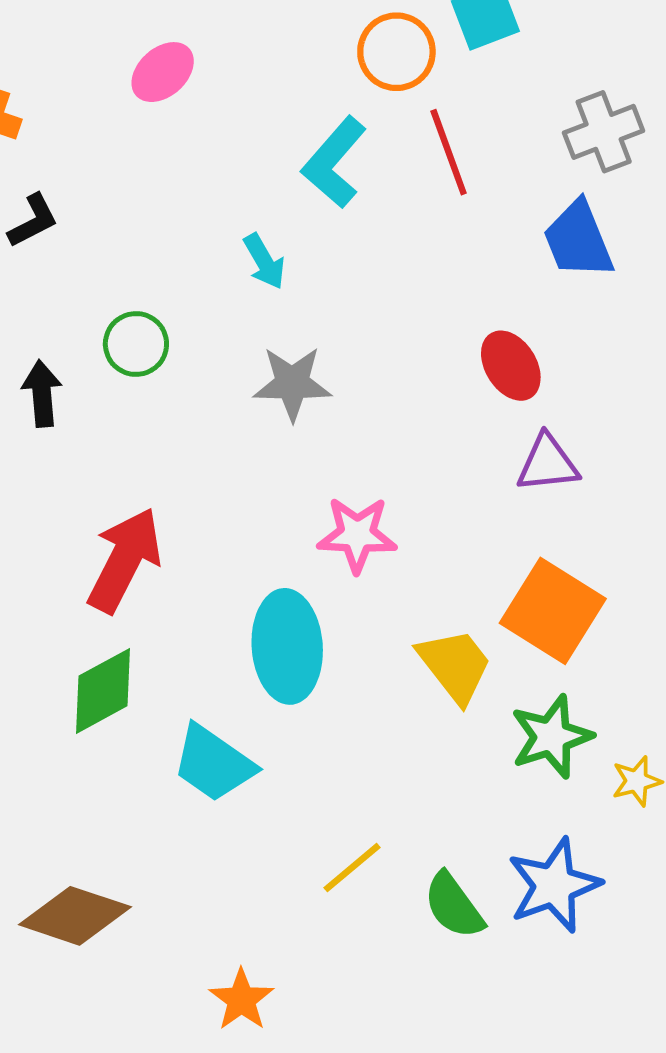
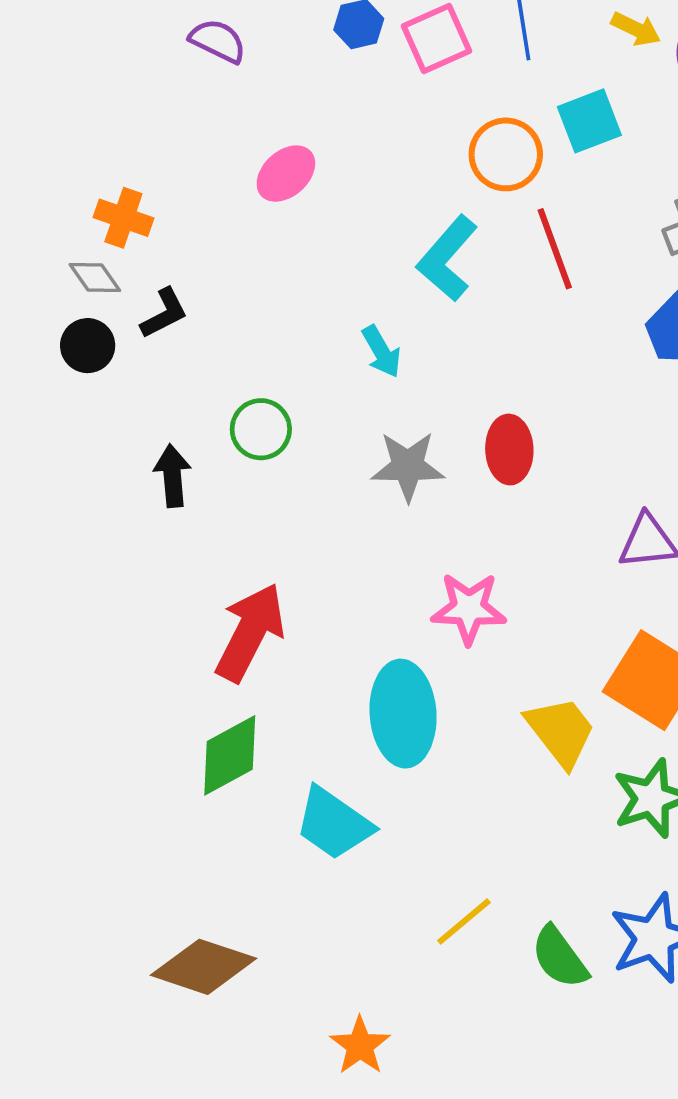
red ellipse: (511, 366) -> (509, 450), moved, turned 30

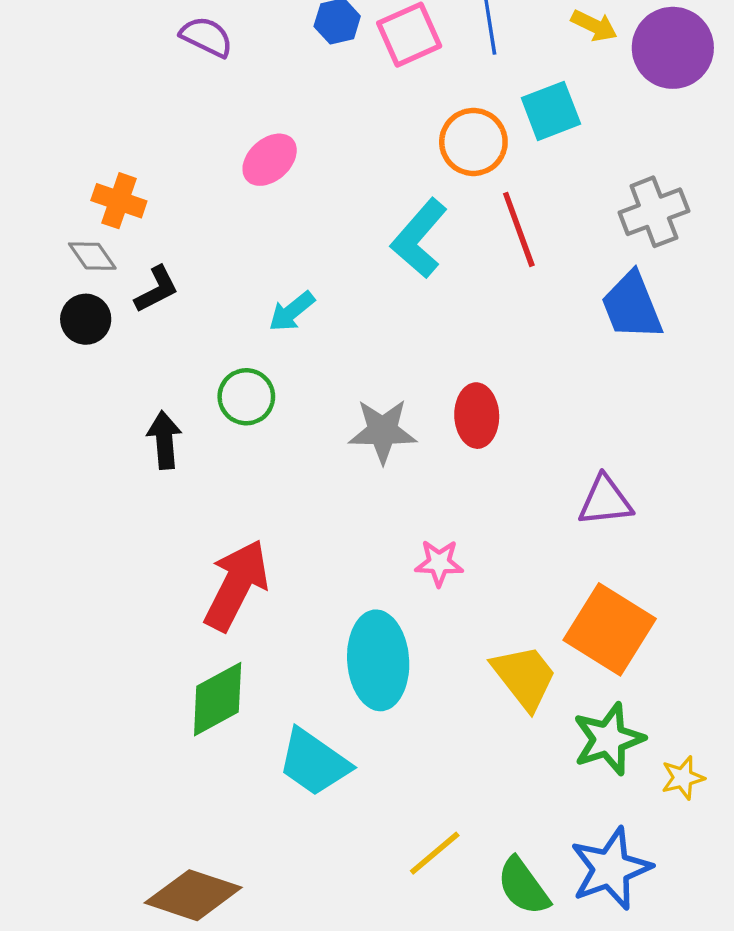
cyan arrow: (382, 352) -> (292, 311), moved, turned 81
pink star: (469, 608) -> (439, 563), size x0.7

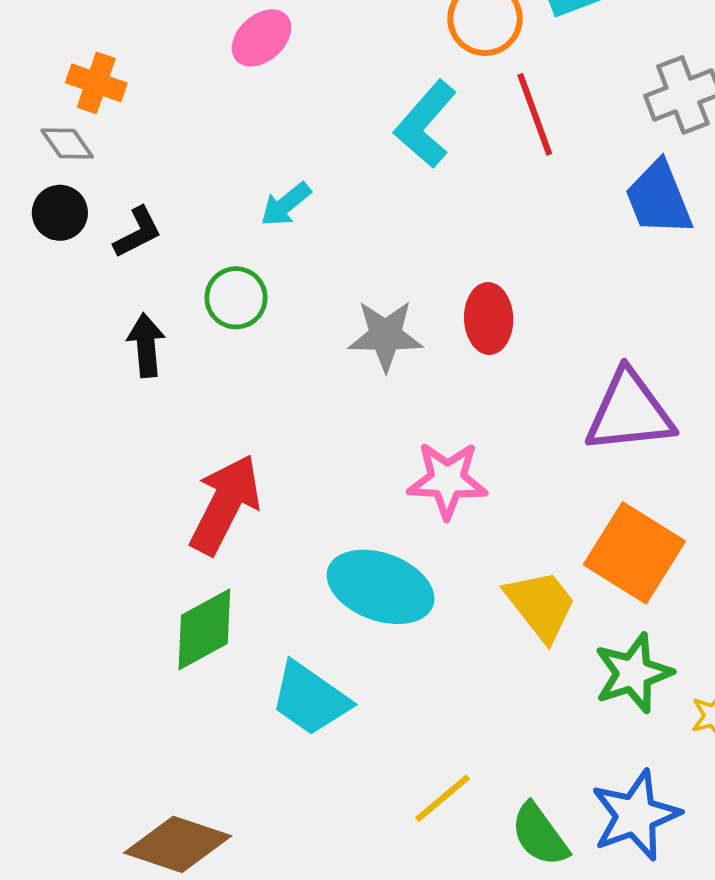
black L-shape: (157, 289) -> (138, 232), moved
purple triangle: (605, 501) -> (630, 412), size x1.5
pink star: (439, 563) -> (447, 480), size x1.5
cyan ellipse: (378, 660) -> (381, 587), turned -66

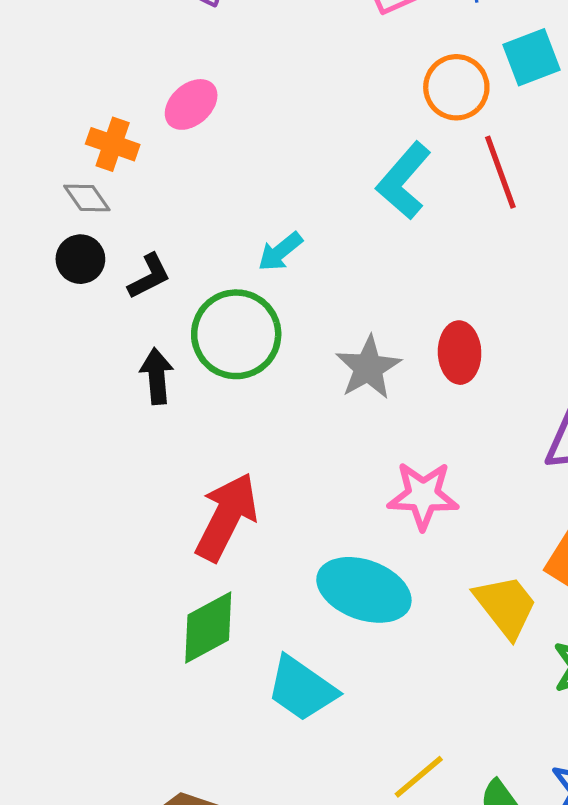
pink ellipse: (261, 38) -> (191, 104), moved
green circle: (236, 298) -> (236, 334), size x1.6
gray star: (385, 335) -> (368, 368), turned -30

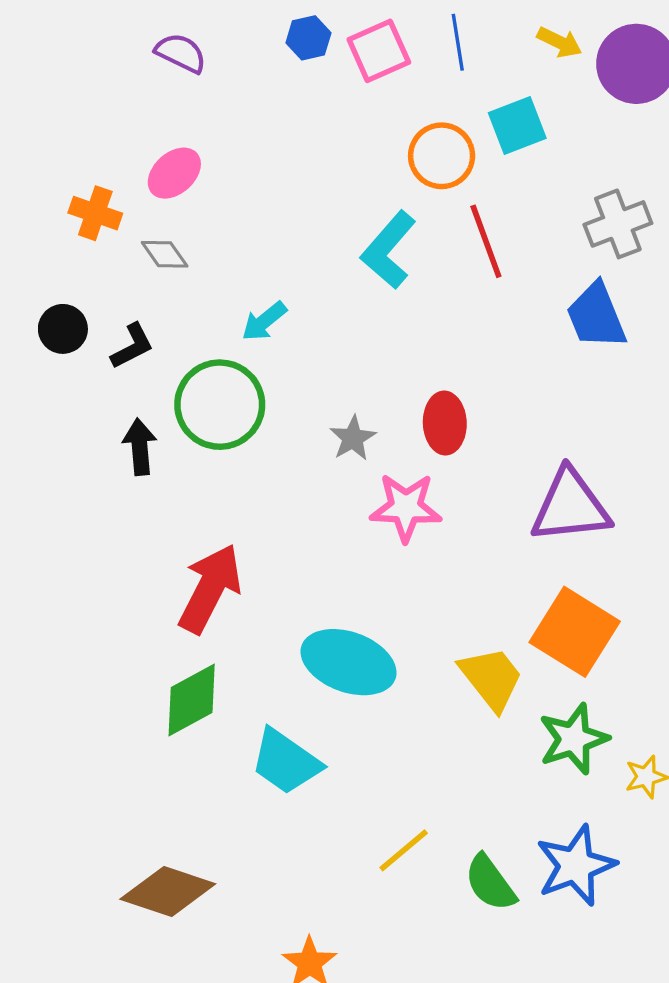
gray diamond: (87, 198) -> (165, 254), moved
gray star: (368, 368) -> (353, 438), size x0.7
pink star: (423, 495) -> (406, 507), moved

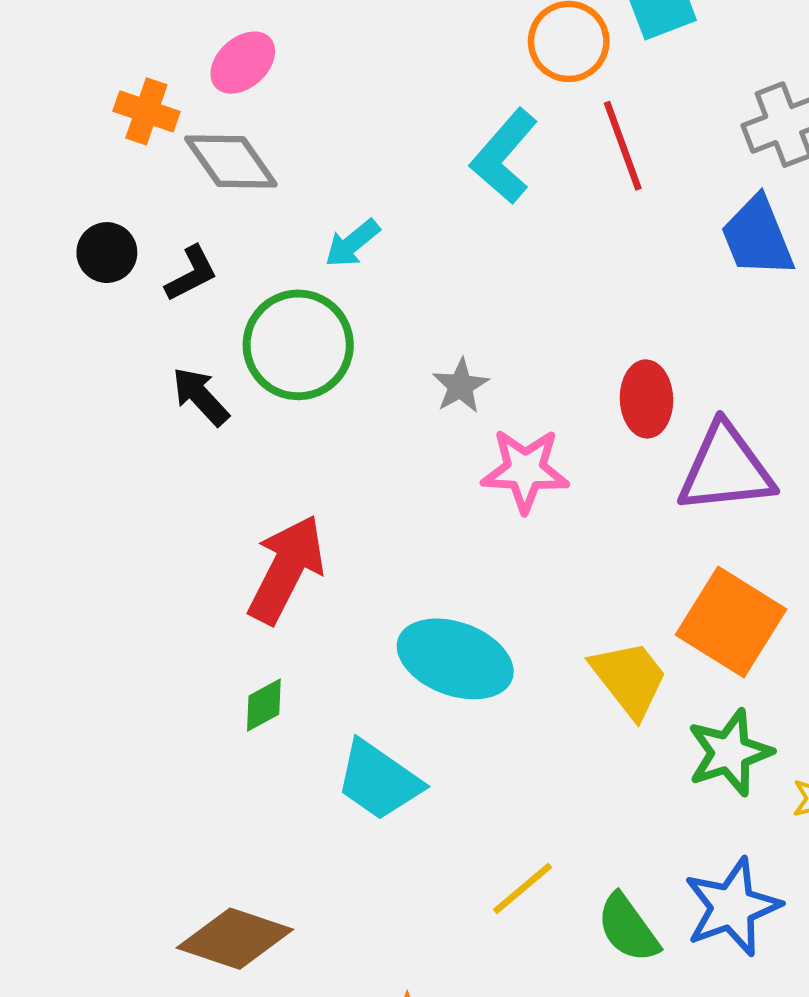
gray diamond: (165, 254) -> (231, 161), size x1.6
red ellipse: (445, 423) -> (647, 399), moved
black arrow: (140, 447) -> (201, 396), turned -38
green diamond: (192, 700) -> (264, 705), size x0.6

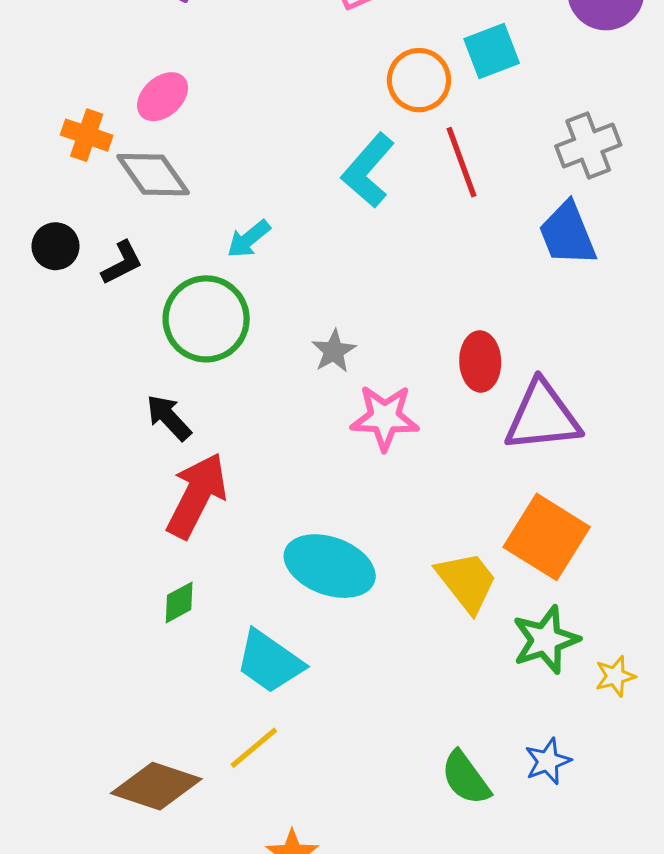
black arrow: (201, 396) -> (169, 418), moved
yellow line: (522, 888) -> (254, 748), moved
blue star: (732, 907) -> (548, 761), size x0.6

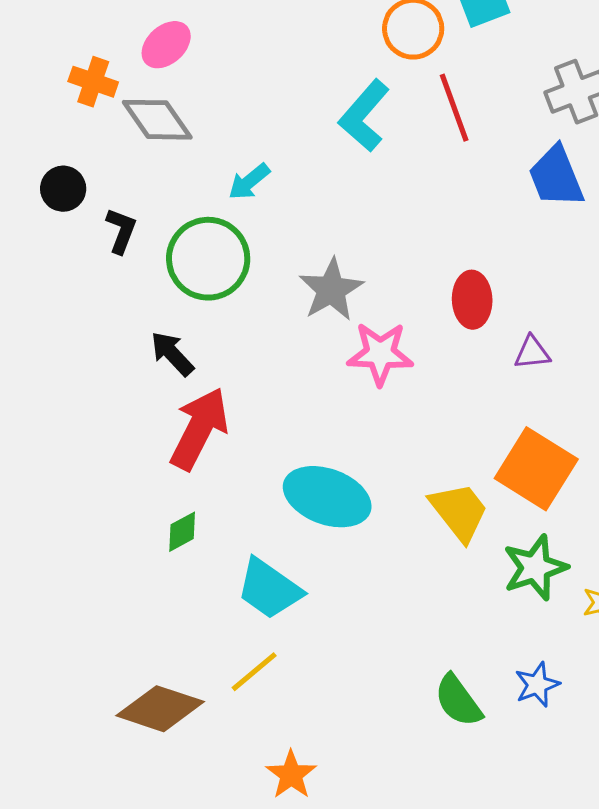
black L-shape: (122, 263) -> (121, 231), moved, turned -42
gray star: (334, 351) -> (331, 290), size x1.5
purple triangle: (543, 417) -> (532, 353), size x0.5

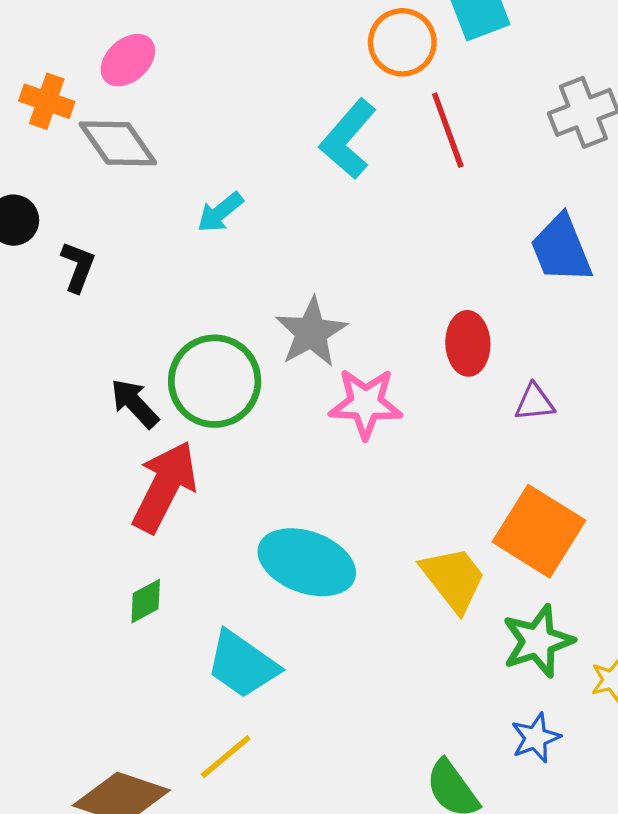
blue trapezoid: (556, 177) -> (561, 249), moved
green circle: (208, 259) -> (215, 381), moved
blue star: (537, 685) -> (536, 738), moved

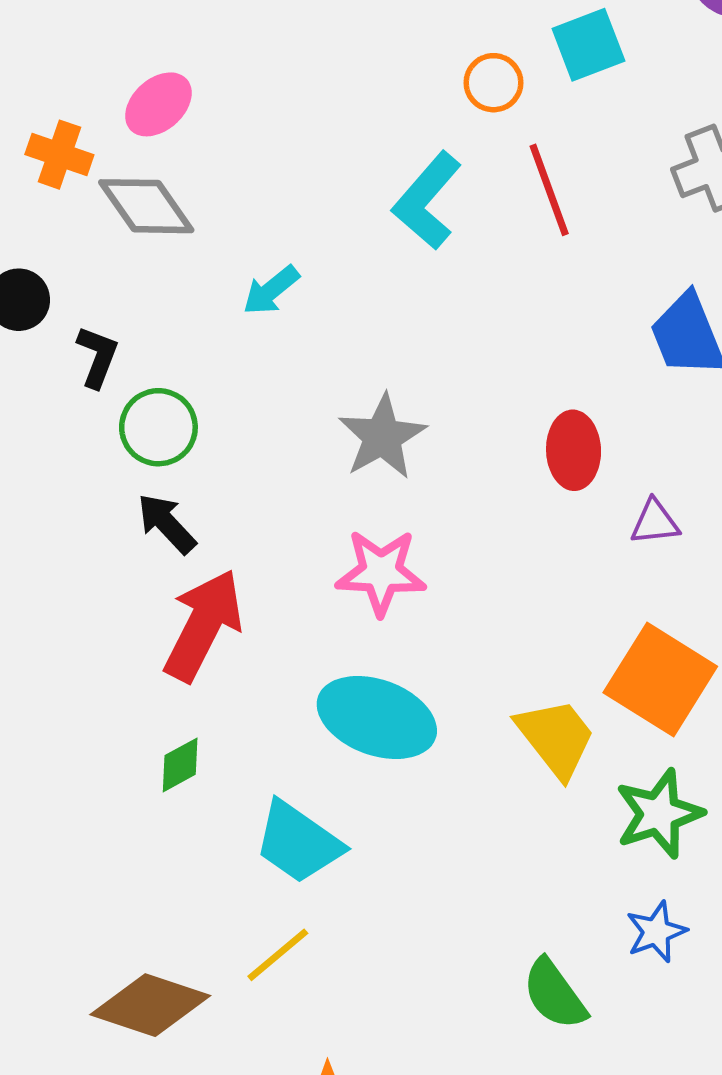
orange circle: (402, 42) -> (493, 83), size x0.7
green circle: (215, 381) -> (158, 427), moved, size x0.7
pink star: (366, 403) -> (381, 572), moved

